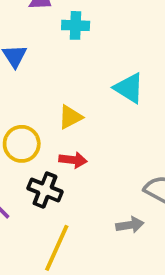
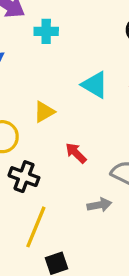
red arrow: (73, 160) -> (76, 153), moved, turned -140

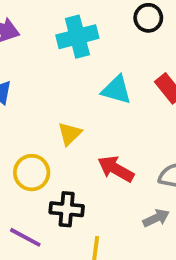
cyan cross: (46, 31) -> (77, 37), moved, size x1.5
red arrow: (76, 153) -> (116, 169), size x1.4

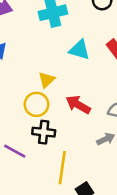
yellow circle: (32, 173) -> (36, 104), moved

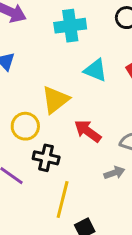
yellow triangle: (47, 80) -> (55, 100), size x1.5
yellow circle: (36, 104) -> (25, 126), moved

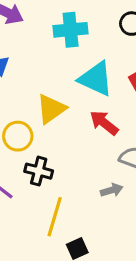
cyan triangle: (95, 70) -> (96, 79), size x1.4
red arrow: (88, 131) -> (104, 123), moved

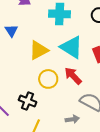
yellow triangle: (51, 109) -> (39, 50), moved
yellow circle: (18, 136) -> (48, 79), moved

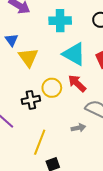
yellow triangle: (39, 50) -> (28, 57), moved, turned -35
black cross: (28, 101) -> (31, 100), moved, turned -30

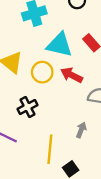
yellow circle: (52, 88) -> (42, 72), moved
gray arrow: (78, 128) -> (81, 130), moved, turned -40

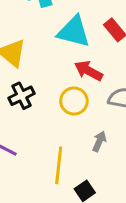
yellow circle: (42, 72) -> (74, 101), moved
black cross: (28, 107) -> (22, 96), moved

